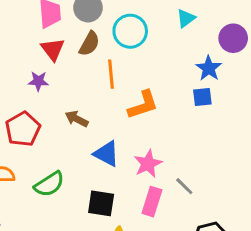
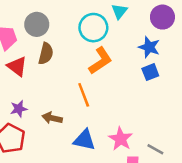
cyan circle: (130, 31) -> (93, 28), moved
orange line: (111, 74) -> (84, 95), moved
purple star: (38, 81) -> (19, 109), moved
orange L-shape: (143, 105) -> (100, 61), moved

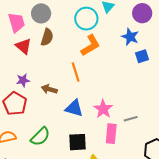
blue square: (150, 72) -> (142, 56), moved
gray line: (155, 149) -> (131, 119), turned -48

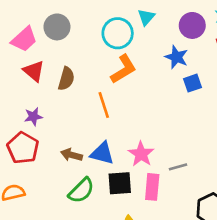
pink trapezoid: (16, 22) -> (24, 39), turned 65
brown semicircle: (47, 37) -> (66, 79), moved
brown arrow: (49, 89) -> (71, 155), moved
green semicircle: (40, 137) -> (81, 191), moved
black square: (78, 142) -> (120, 183), moved

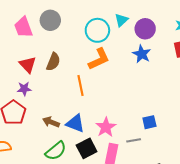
purple circle: (192, 25) -> (145, 29), moved
pink trapezoid: (24, 39) -> (23, 27), turned 105
red triangle: (34, 71) -> (28, 65), moved
blue square: (192, 83) -> (149, 122), moved
black square: (120, 183) -> (87, 148), turned -30

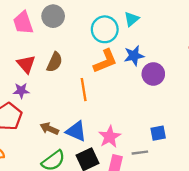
purple circle: (145, 29) -> (153, 74), moved
blue star: (142, 54) -> (134, 56), moved, turned 30

